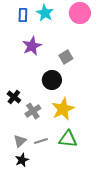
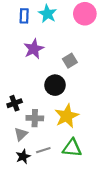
black cross: (14, 97) -> (15, 103), turned 32
gray cross: (33, 111) -> (35, 118), turned 35
gray triangle: (20, 141) -> (21, 134), moved
black star: (22, 160) -> (23, 156), moved

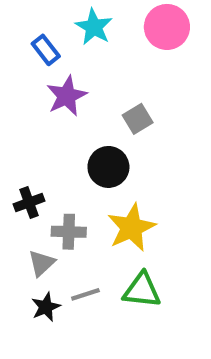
blue rectangle: (24, 16) -> (46, 50), moved, turned -40

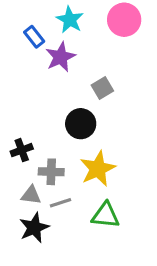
purple star: (67, 96) -> (61, 57), moved
gray triangle: (42, 263) -> (31, 195), turned 50
gray line: (85, 294) -> (61, 203), moved
black star: (46, 307) -> (34, 228), size x1.4

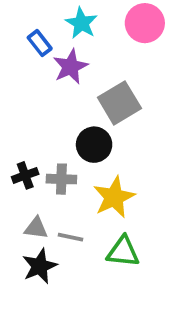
gray square: (102, 88) -> (119, 103), size x1.6
gray cross: (51, 172) -> (61, 179), moved
gray line: (61, 203) -> (70, 237), turned 30

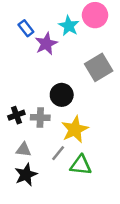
cyan star: (81, 23) -> (69, 26), moved
gray square: (119, 103) -> (99, 67), moved
gray line: (70, 237) -> (58, 153), moved, turned -63

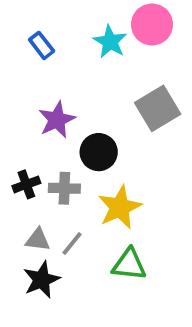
purple star: (46, 44) -> (57, 120), moved
gray line: (58, 153) -> (72, 243), moved

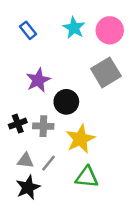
pink circle: (152, 24) -> (110, 30), moved

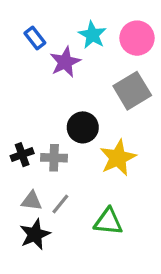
purple star: (38, 80) -> (65, 62), moved
yellow star: (80, 139) -> (118, 158), moved

